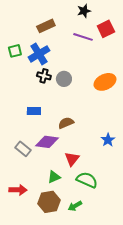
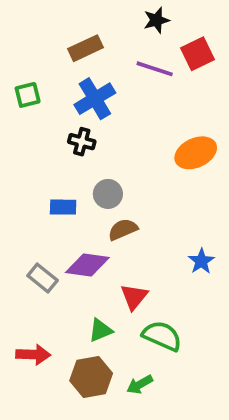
blue cross: (39, 54) -> (95, 99), moved
gray circle: (64, 79) -> (108, 194), moved

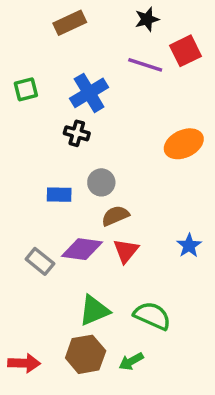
brown rectangle: (85, 48) -> (70, 23), moved
red triangle: (134, 297) -> (126, 251), moved
green triangle: (100, 330) -> (94, 310), size x1.4
red arrow: (33, 355) -> (24, 363), moved

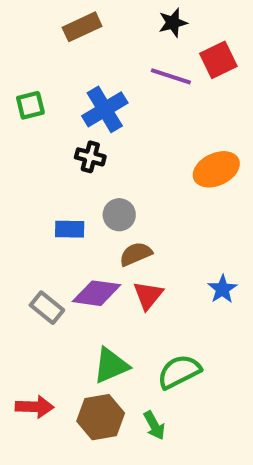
green semicircle: (152, 316) -> (179, 372), turned -51
green arrow: (131, 361) -> (154, 425), turned -90
red arrow: (24, 363) -> (35, 407), moved

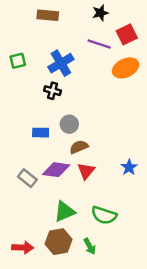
brown rectangle: (82, 27) -> (48, 15), turned 30
orange ellipse: (216, 169) -> (126, 68), moved
green semicircle: (179, 372) -> (104, 215), turned -135
red arrow: (35, 407) -> (23, 248), moved

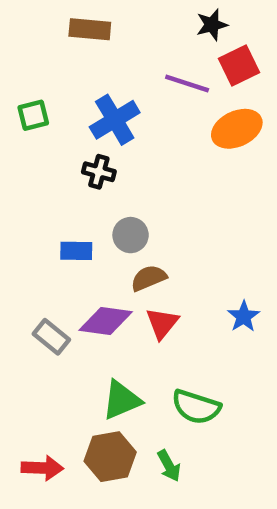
black star: (100, 13) -> (212, 25), moved

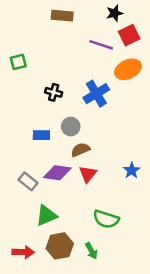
brown rectangle: (90, 29) -> (62, 16), moved
blue cross: (115, 120) -> (96, 94), moved
green triangle: (121, 400) -> (46, 215), moved

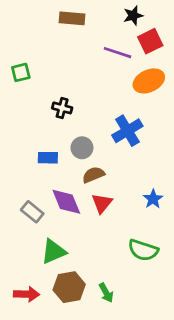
blue cross: (96, 94) -> (127, 131), moved
purple diamond: (57, 173) -> (66, 202), turned 60
green semicircle: (106, 219) -> (143, 250), moved

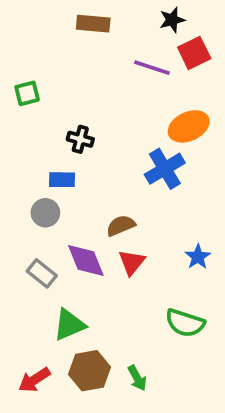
orange ellipse: (149, 81) -> (189, 126), moved
gray circle: (82, 148) -> (45, 213), moved
blue rectangle: (48, 158) -> (62, 180), moved
red arrow: (27, 294) -> (34, 380), turned 145

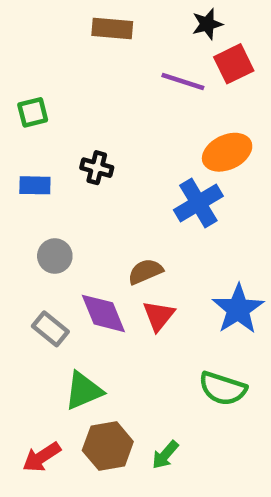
blue rectangle: (62, 180) -> (35, 185), moved
blue star: (198, 257) -> (238, 309), size x1.6
green arrow: (137, 378) -> (165, 455), turned 70

